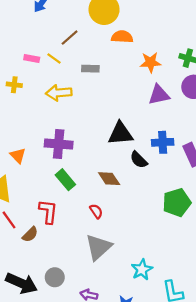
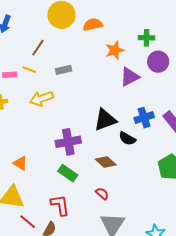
orange semicircle: (122, 37) -> (93, 25), moved
purple cross: (59, 144) -> (68, 142), moved

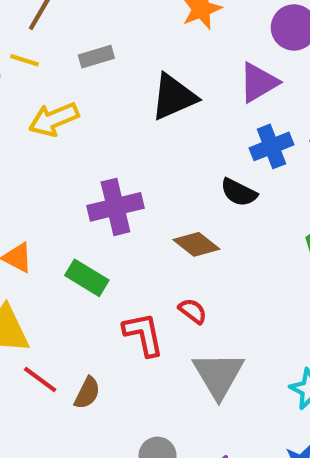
purple triangle: (130, 77) -> (259, 82), moved
black triangle: (105, 120) -> (174, 97), moved
green rectangle: (68, 173) -> (87, 278), moved
red L-shape: (60, 205) -> (143, 334), moved

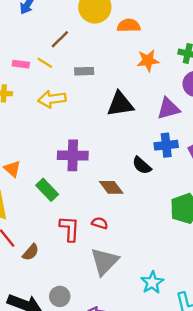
red semicircle: (193, 311) -> (100, 223), turned -35

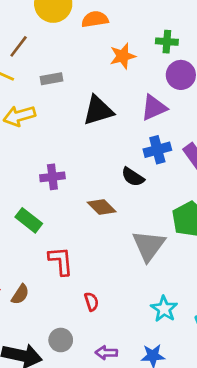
purple cross: (73, 155) -> (52, 177), size x0.7
red semicircle: (100, 223) -> (91, 302), moved, turned 63
gray triangle: (104, 261) -> (149, 246), moved

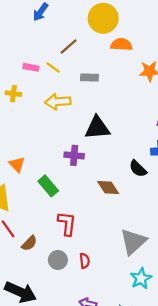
orange semicircle: (95, 19) -> (121, 45), moved
black triangle: (98, 110) -> (97, 128), moved
gray triangle: (149, 246) -> (133, 242), moved
gray circle: (61, 340) -> (58, 260), moved

